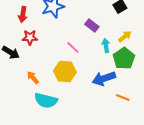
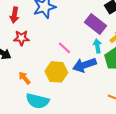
purple rectangle: (92, 25) -> (95, 24), moved, size x1.5
blue arrow: (104, 78) -> (84, 65), moved

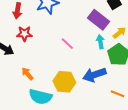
blue arrow: (84, 65) -> (94, 75), moved
yellow hexagon: (56, 72) -> (64, 82), moved

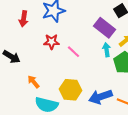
red star: (24, 34) -> (52, 42), moved
blue arrow: (94, 75) -> (101, 97), moved

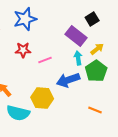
pink line: (74, 52) -> (45, 60), turned -64
blue arrow: (101, 97) -> (68, 80), moved

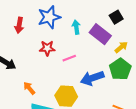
cyan arrow: (78, 58) -> (76, 27), moved

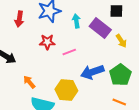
black square: (116, 17) -> (116, 11), turned 32
yellow arrow: (121, 47) -> (121, 41), turned 96
green pentagon: (120, 69) -> (120, 75), moved

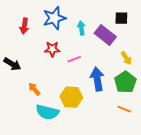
yellow arrow: (121, 41) -> (126, 58), moved
blue arrow: (92, 72) -> (97, 79), turned 100

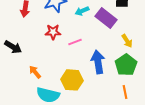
cyan arrow: (81, 28) -> (82, 11), turned -104
orange line: (124, 109) -> (125, 92), turned 56

